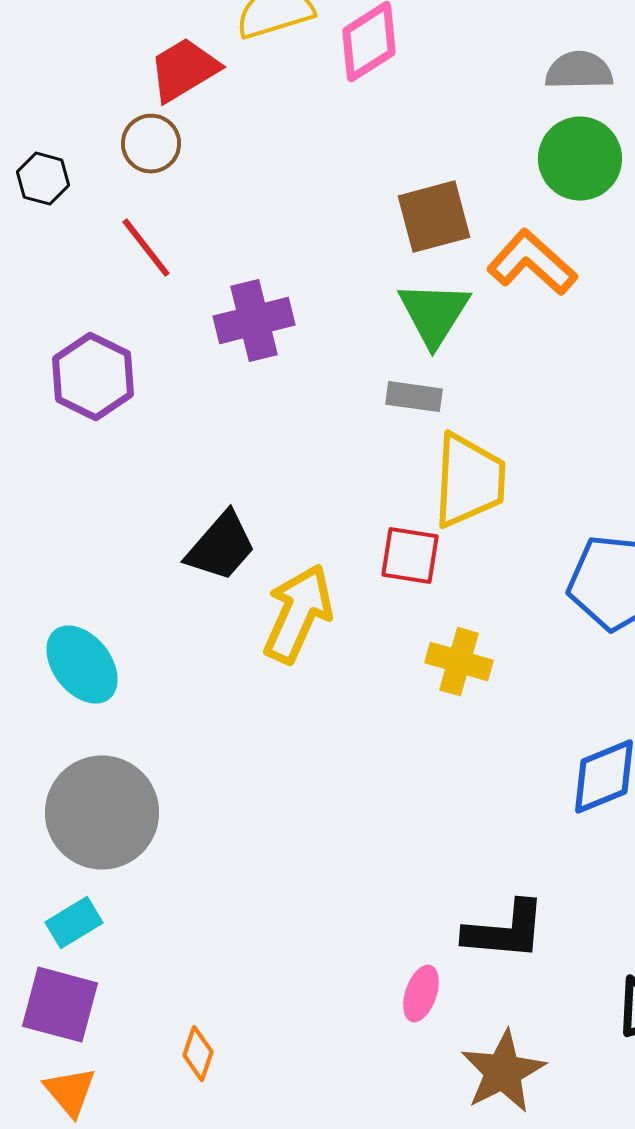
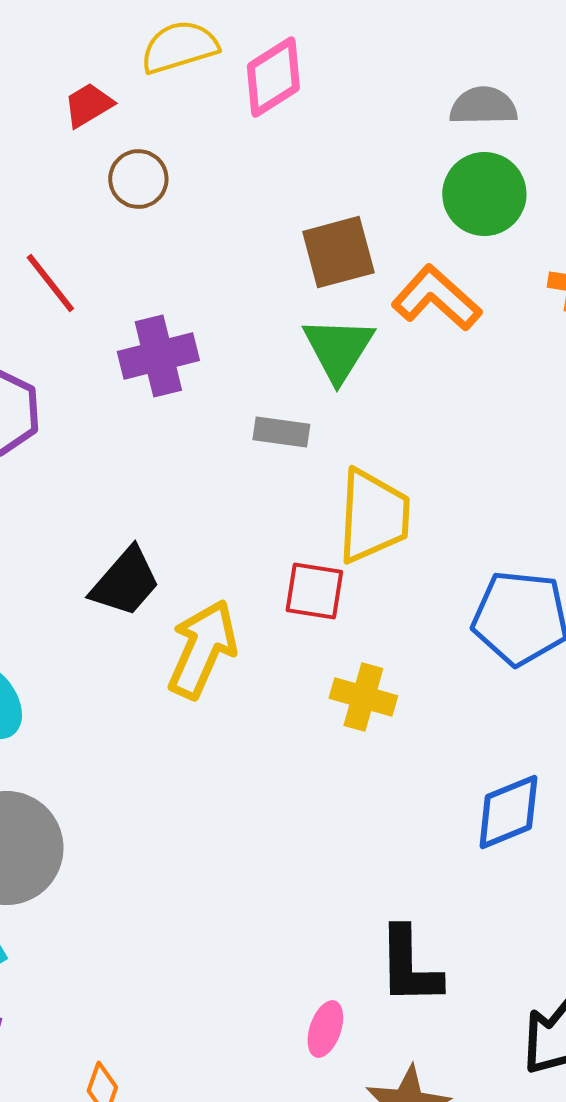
red trapezoid: (184, 70) -> (88, 105), size x0.7
brown circle: (151, 144) -> (138, 179), moved
gray rectangle: (414, 397) -> (281, 432), moved
black L-shape: (505, 931) -> (409, 966), turned 84

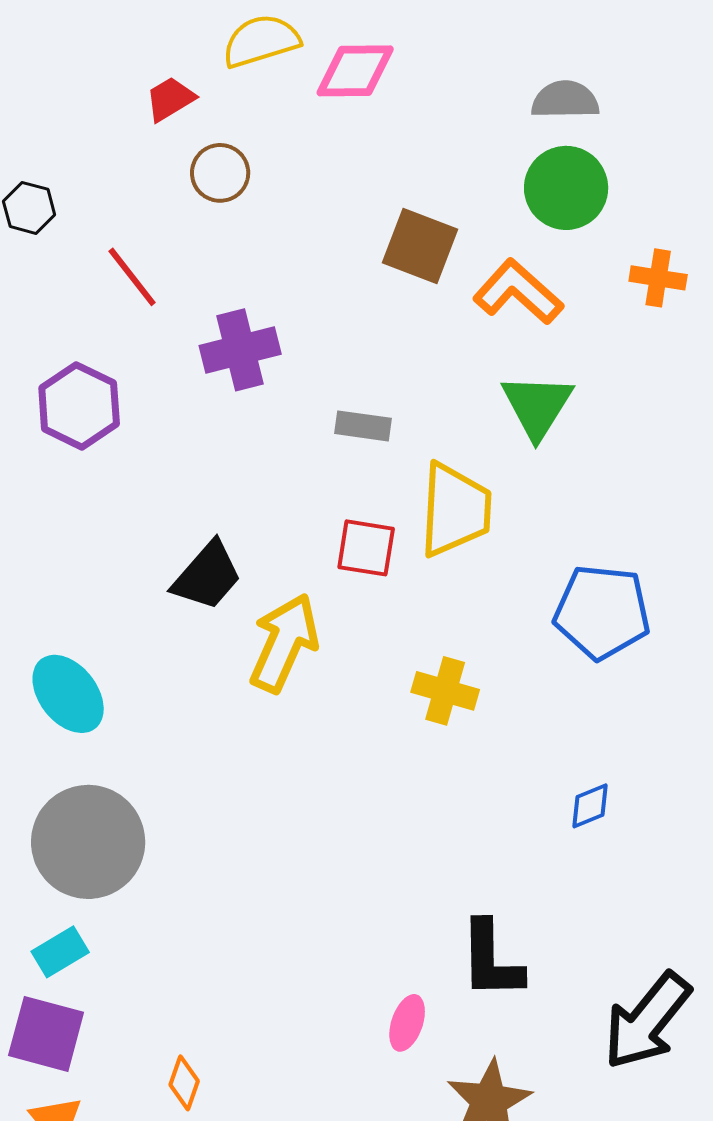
pink diamond: (273, 77) -> (355, 71), turned 32
brown square: (338, 252) -> (420, 246), turned 36
green triangle: (338, 349) -> (537, 406), moved
red square: (314, 591) -> (366, 548), moved
blue diamond: (508, 812) -> (590, 806), size x0.6

